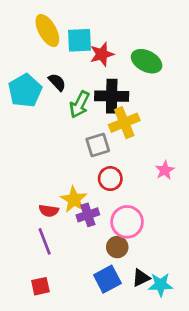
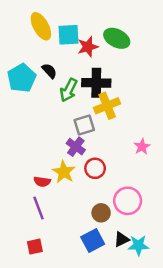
green ellipse: (147, 61) -> (117, 38), moved
red circle: (110, 179) -> (95, 168), moved
purple cross: (88, 215) -> (76, 147), moved, turned -36
pink circle: (127, 222) -> (128, 201), moved

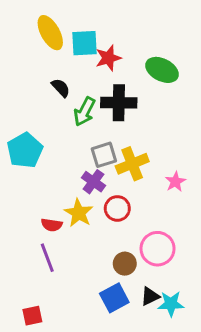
green ellipse: (117, 38) -> (162, 70), moved
cyan pentagon: (22, 78) -> (25, 150), moved
yellow cross: (107, 106) -> (132, 164), moved
red square: (35, 247) -> (32, 316), moved

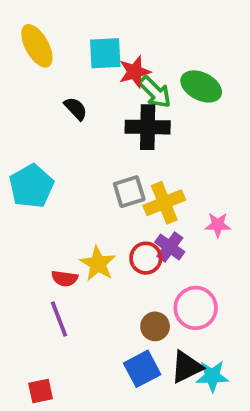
yellow ellipse: (50, 33) -> (37, 46), moved
green arrow: (85, 112) -> (155, 92), moved, turned -72
purple cross: (93, 182) -> (170, 247), moved
pink star: (175, 182) -> (218, 225), turned 30
black triangle: (150, 296) -> (186, 367), size x1.4

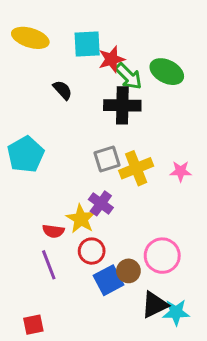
yellow ellipse: (37, 46) -> (30, 38), turned -44
pink star: (218, 225) -> (181, 171), moved
purple cross: (170, 247) -> (101, 203), moved
red circle: (146, 258) -> (92, 251), moved
blue square: (142, 369) -> (109, 280), moved

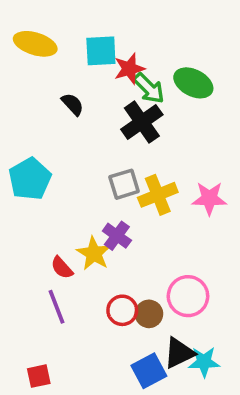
black cross: (122, 105) -> (142, 122), turned -36
pink star: (181, 171) -> (209, 198), size x1.4
red semicircle: (53, 231) -> (62, 268), turned 40
red circle: (92, 251) -> (122, 310), moved
blue square: (109, 280) -> (149, 371), moved

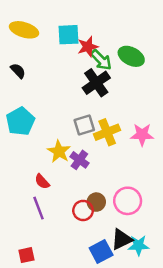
black semicircle: (73, 104) -> (18, 71), moved
yellow star: (94, 253) -> (59, 151), moved
brown circle: (149, 314) -> (96, 202), moved

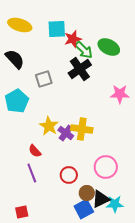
black semicircle: (18, 71) -> (15, 59), size x1.5
gray square: (84, 125) -> (44, 79), moved
yellow cross: (107, 132) -> (82, 129), moved, turned 30
pink star: (142, 135) -> (120, 94), moved
brown circle: (96, 202) -> (87, 193), moved

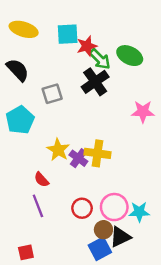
pink circle: (106, 167) -> (114, 207), moved
cyan star: (115, 204) -> (139, 212), moved

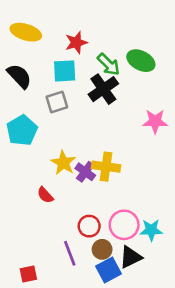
cyan square: (68, 34) -> (65, 71), moved
red star: (87, 46) -> (76, 42), moved
purple line: (38, 206) -> (70, 253), moved
brown circle: (103, 230) -> (102, 249), moved

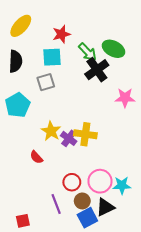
yellow ellipse: (26, 32) -> (21, 26), turned -65
black semicircle: (19, 76) -> (16, 61), turned 45
black cross: (103, 89) -> (97, 70), moved

